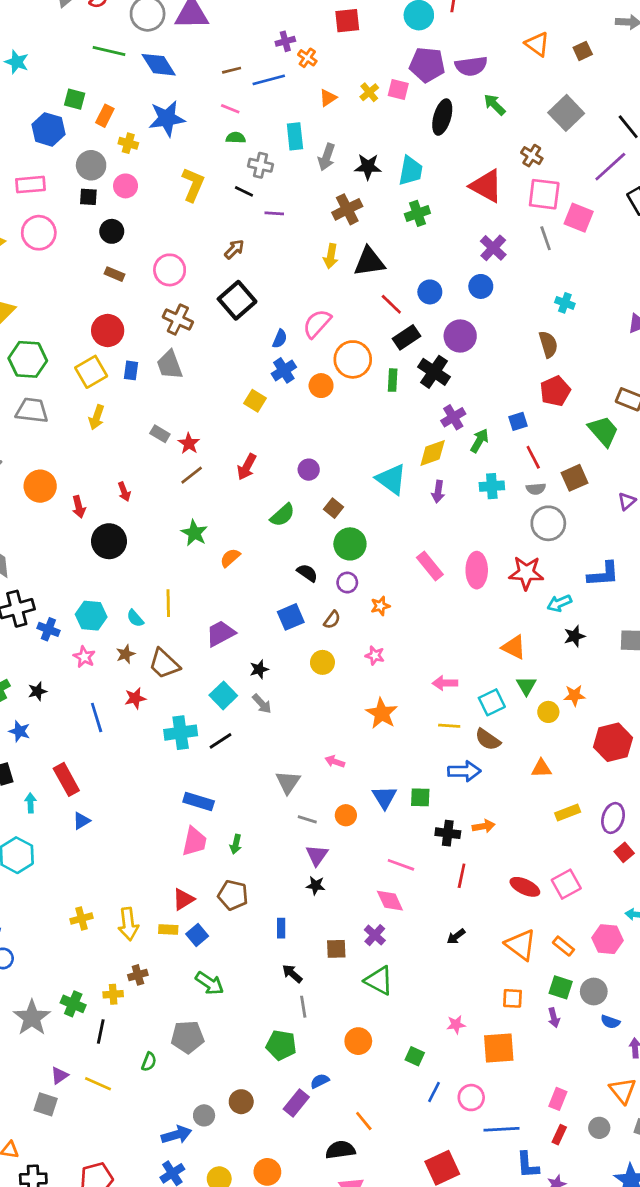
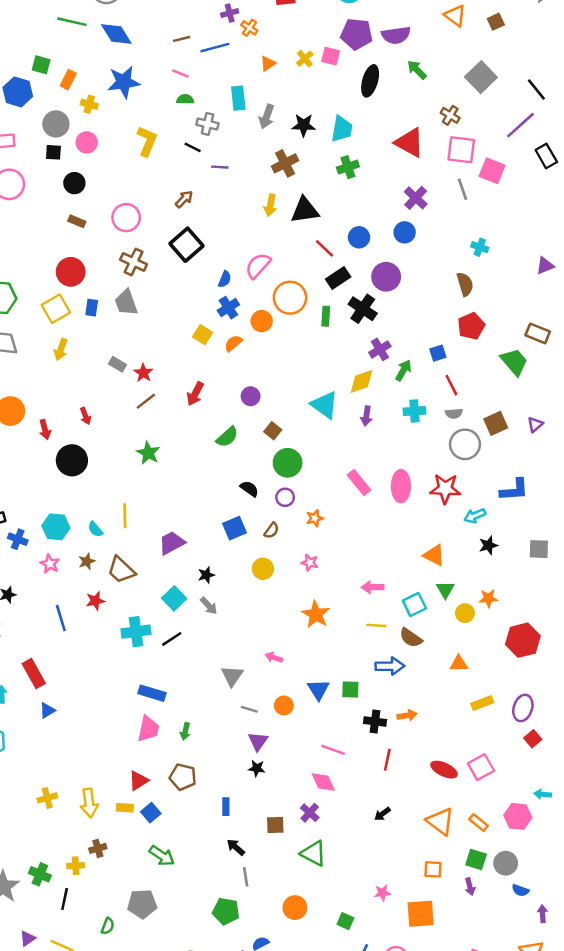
brown square: (574, 478) -> (496, 423), moved
orange semicircle: (230, 558) -> (233, 343), moved

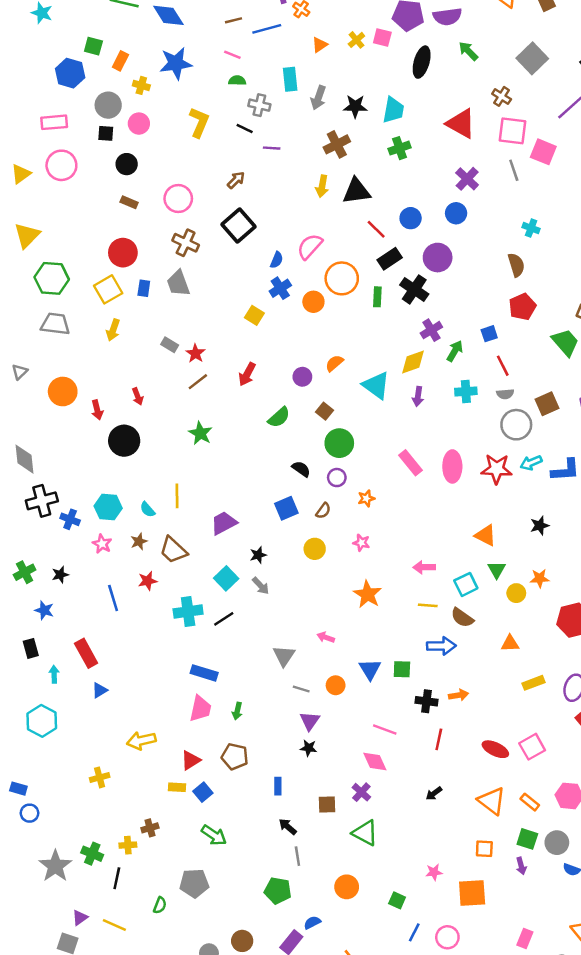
orange semicircle: (233, 343) -> (334, 363), moved
cyan arrow: (475, 516) -> (531, 463), moved
yellow arrow: (89, 803) -> (141, 741), moved, turned 84

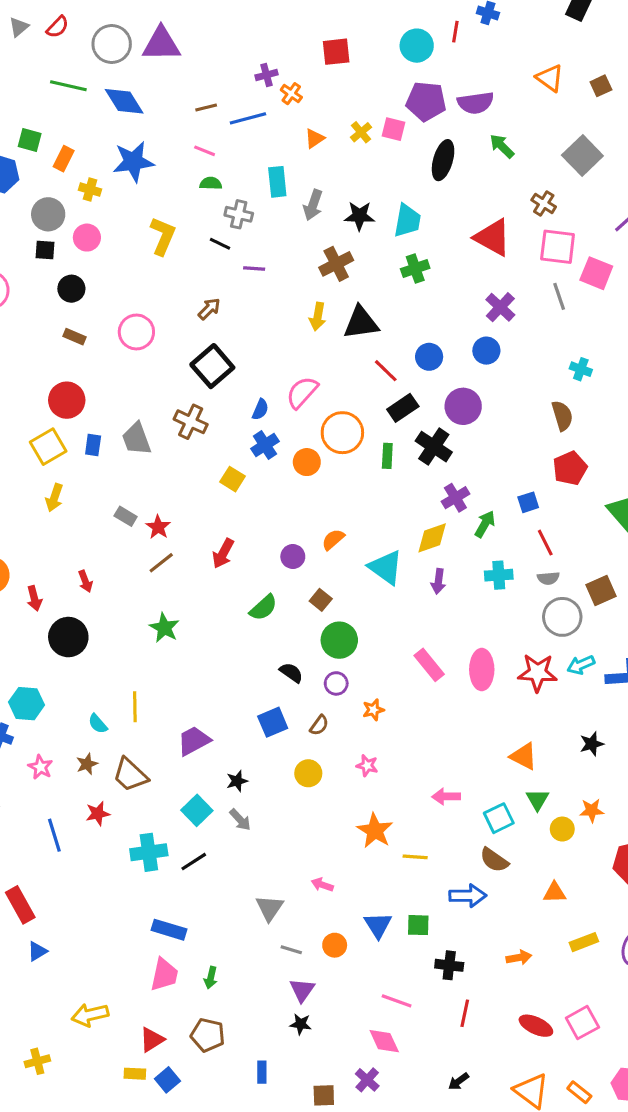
brown cross: (186, 243) -> (191, 422), moved
cyan hexagon: (108, 507) -> (27, 704), moved
yellow line: (428, 605) -> (415, 857), moved
orange arrow: (458, 695) -> (519, 958), moved

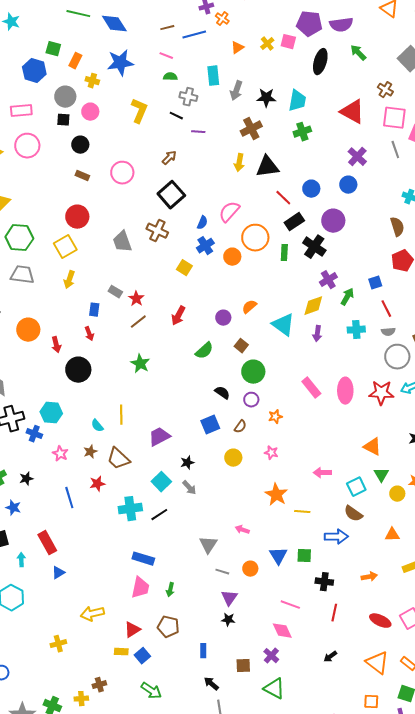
blue rectangle: (93, 445) -> (94, 310), moved

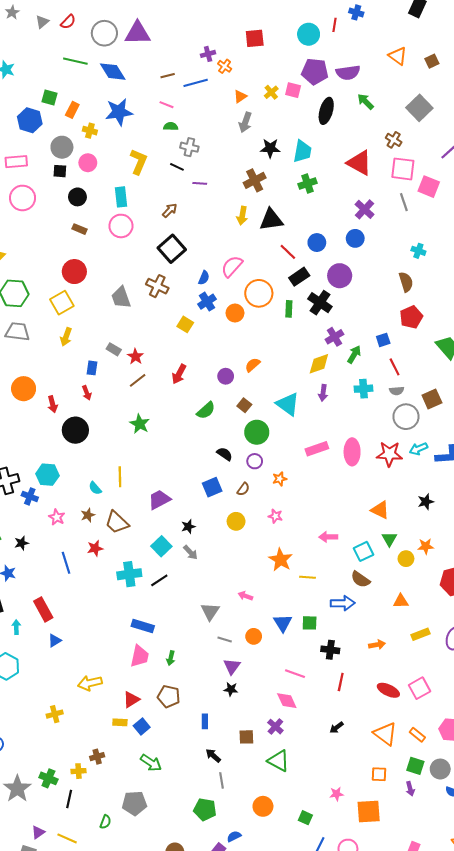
cyan rectangle: (213, 76) -> (121, 197), moved
gray arrow: (236, 91) -> (245, 122), moved
cyan triangle: (283, 325) -> (288, 404), moved
pink rectangle: (311, 388) -> (317, 449), turned -70

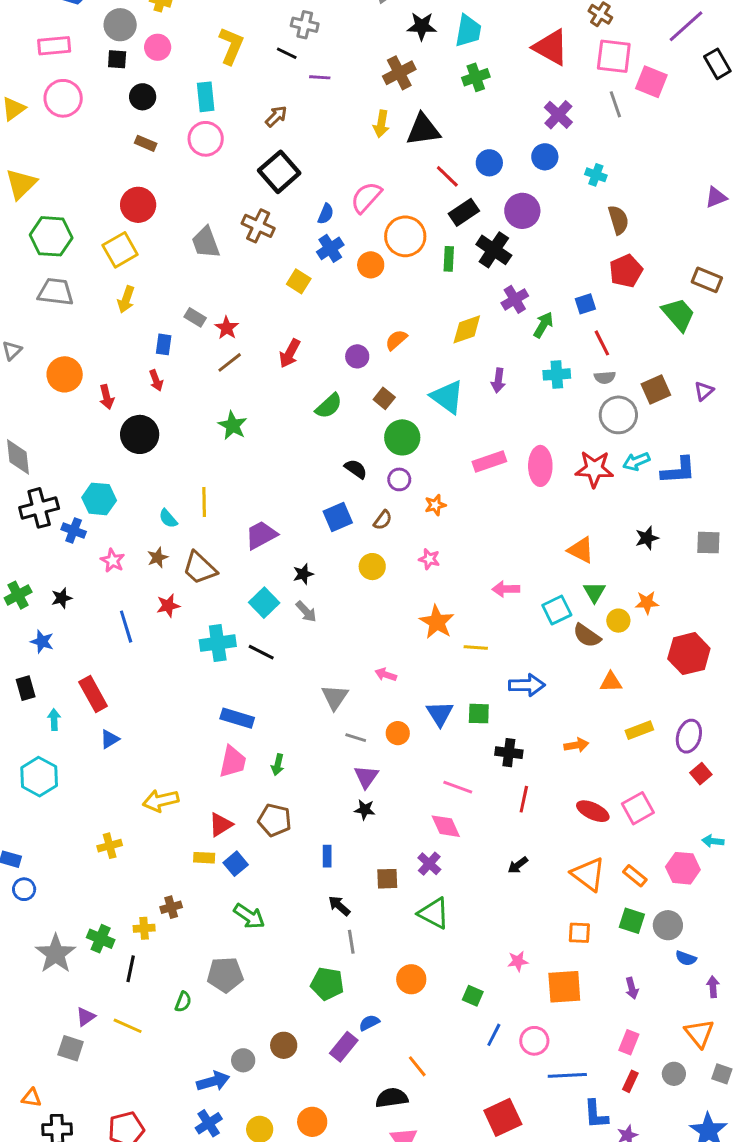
cyan cross: (418, 251) -> (596, 175), moved
yellow diamond: (319, 364) -> (467, 329), moved
brown semicircle: (360, 579) -> (587, 636), moved
black line: (159, 580) -> (261, 652), turned 60
purple arrow: (410, 789) -> (632, 988), moved

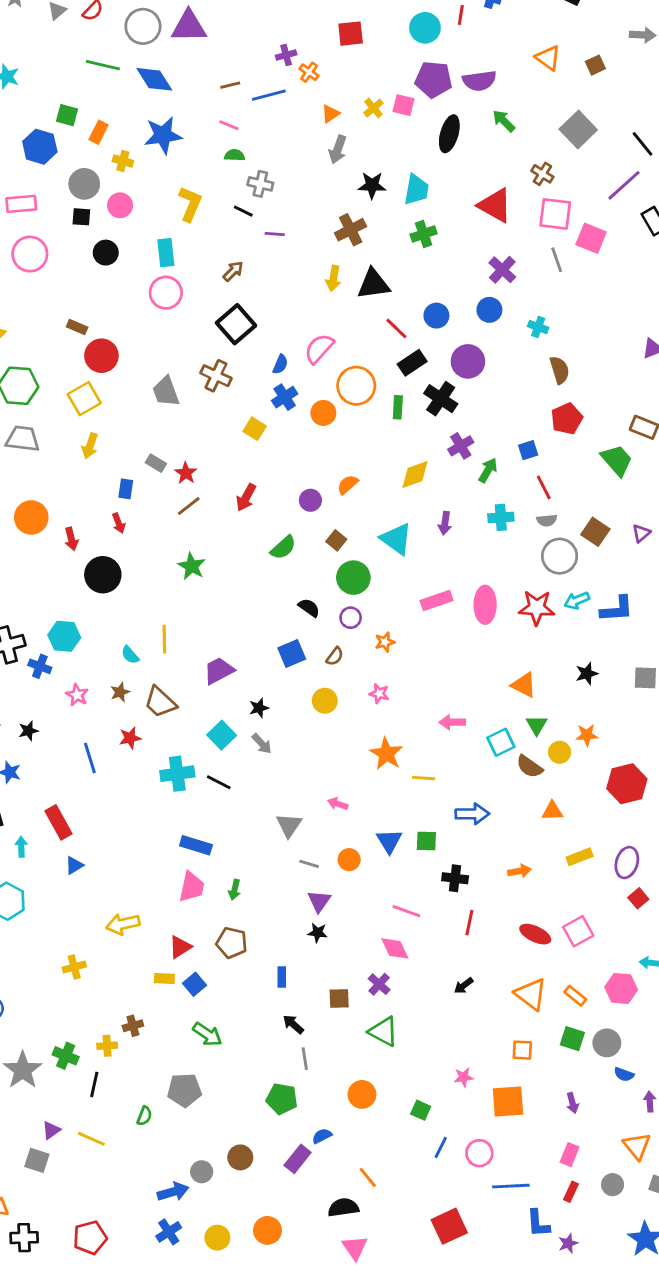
brown rectangle: (146, 143) -> (77, 327), moved
brown square: (656, 389) -> (595, 532), turned -32

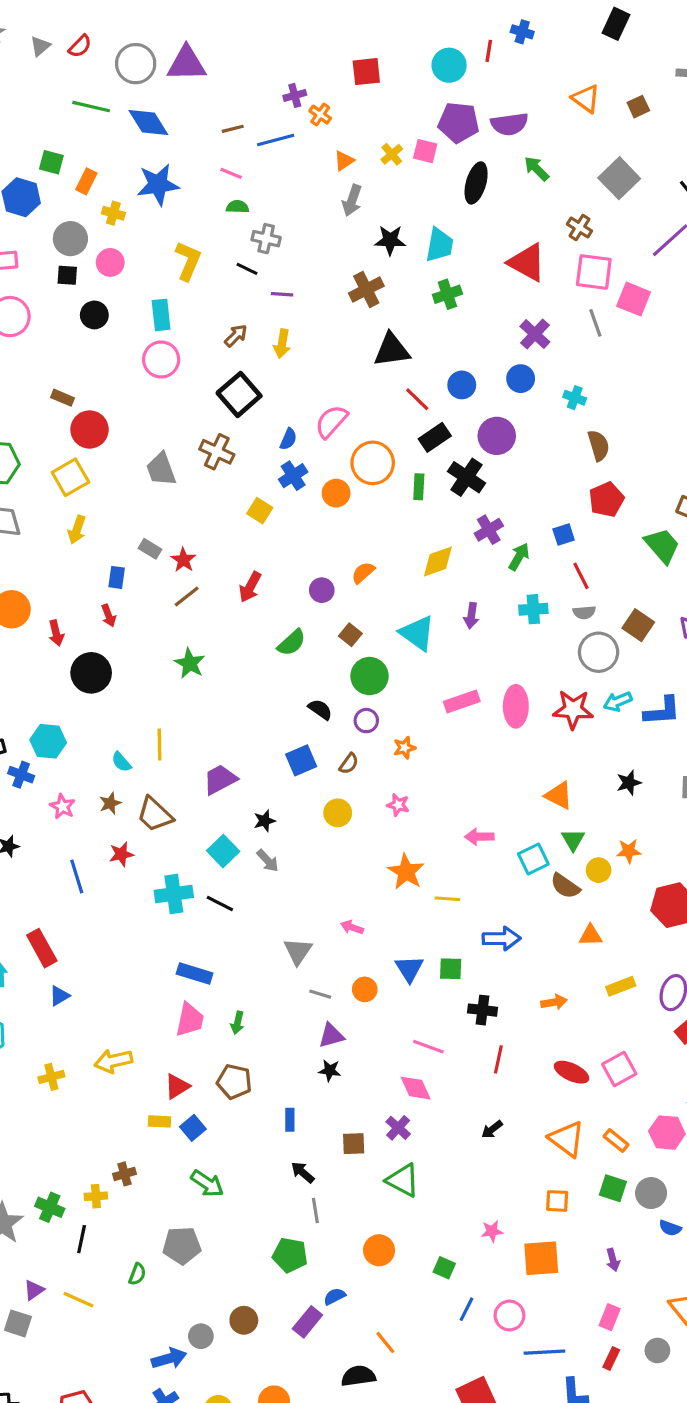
yellow arrow: (333, 278) -> (282, 344), moved
purple triangle: (319, 901) -> (331, 1036), turned 40
yellow cross: (74, 967) -> (51, 1077), moved

